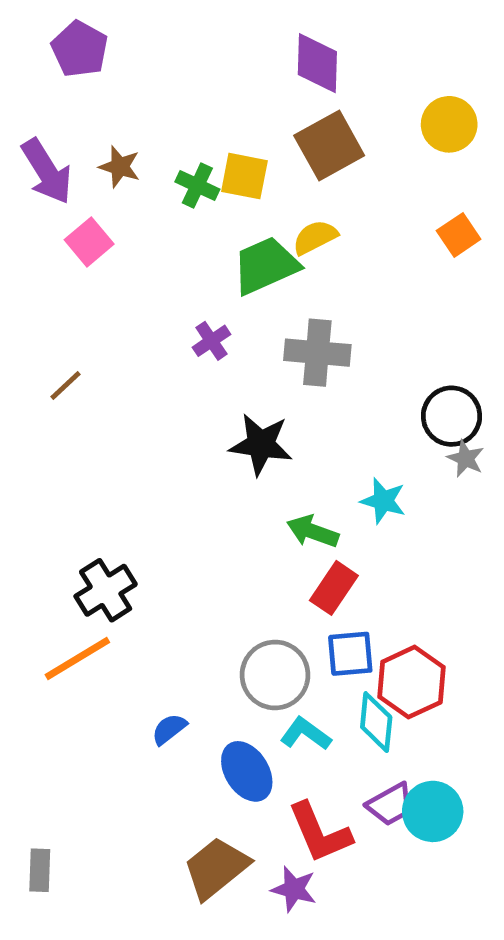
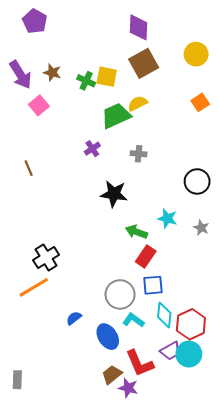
gray cross: (317, 353) -> (139, 154), size x0.6
brown line: (66, 386) -> (29, 168), turned -70
gray star: (466, 458) -> (201, 228), moved
red hexagon: (411, 682) -> (191, 324), moved
brown trapezoid: (216, 868) -> (112, 375), moved, size x0.7

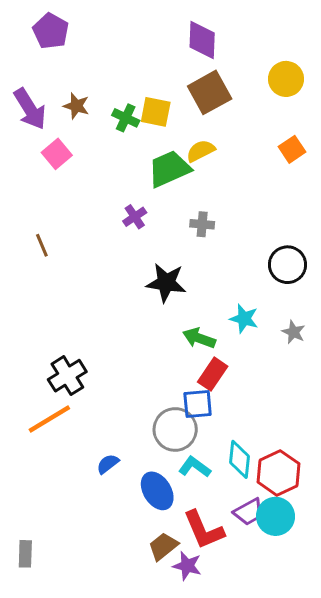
blue square: (153, 285) -> (198, 404), moved

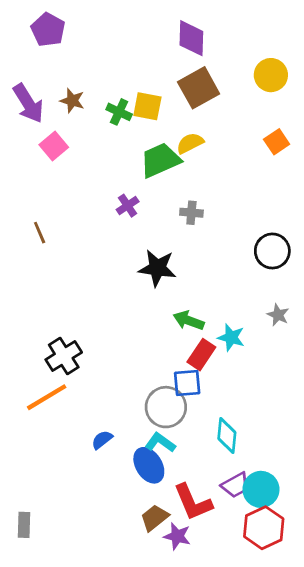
cyan star: (244, 319) -> (231, 338), moved
cyan L-shape: (195, 467) -> (160, 443), moved
red hexagon: (279, 473) -> (264, 528), moved

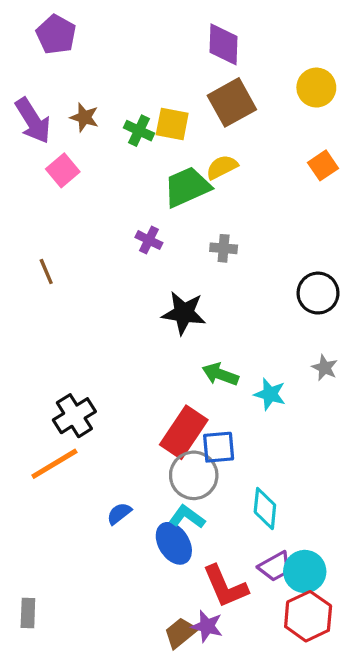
purple cross: (128, 206) -> (149, 240), turned -30
red rectangle: (201, 355) -> (184, 432), moved, size x1.4
brown trapezoid: (155, 518) -> (180, 633), moved

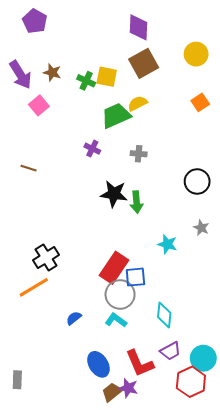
brown line: (46, 271) -> (29, 168), turned -49
green arrow: (220, 374) -> (136, 202), moved, turned -115
blue ellipse: (174, 543) -> (98, 364), moved
cyan circle: (305, 571) -> (203, 358), moved

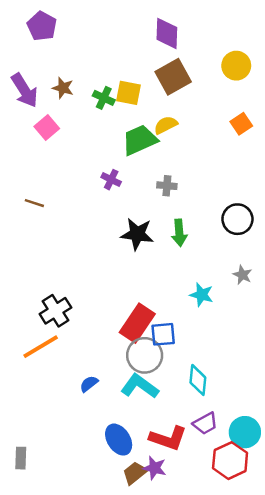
green arrow: (136, 202) -> (179, 233), moved
cyan L-shape: (116, 320) -> (140, 386), size x1.4
red L-shape: (140, 363) -> (168, 438), turned -48

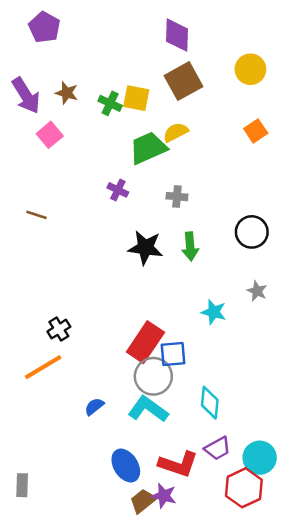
black cross: (55, 311) -> (59, 329), size x0.7

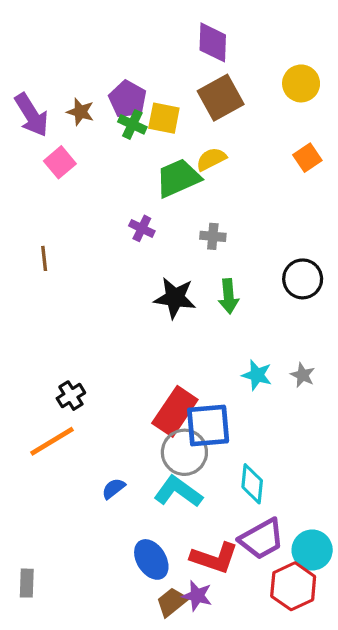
purple pentagon: (44, 27) -> (128, 99), moved
brown line: (37, 215) -> (44, 258), turned 66
gray star: (257, 291) -> (303, 375), moved
blue square: (173, 354) -> (208, 425), size x1.4
purple trapezoid: (218, 448) -> (262, 539), size x1.4

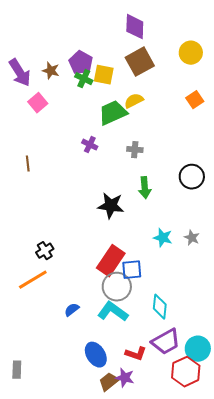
black star: (175, 298) -> (111, 206), moved
blue square: (208, 425) -> (132, 270), size x0.7
red L-shape: (214, 558) -> (136, 354), size x0.7

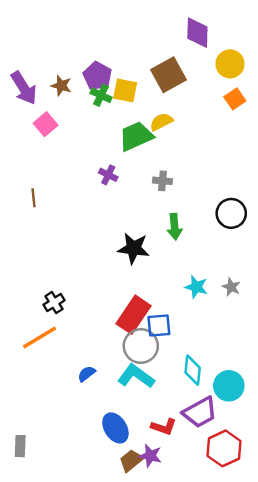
purple diamond: (135, 27) -> (197, 33), moved
orange square: (195, 100) -> (235, 99), moved
cyan circle: (198, 349) -> (229, 386), moved

